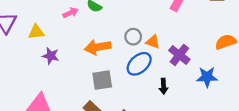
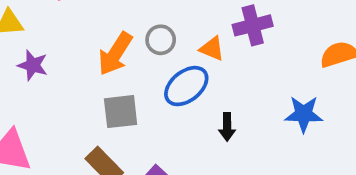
gray circle: (133, 37) -> (161, 40), moved
orange arrow: (98, 47) -> (115, 54), turned -50
purple cross: (179, 55) -> (253, 25), moved, turned 35

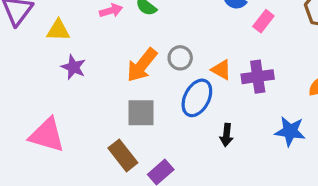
purple cross: (253, 25) -> (258, 77), moved
blue ellipse: (186, 86) -> (197, 98), turned -30

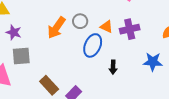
gray square: (141, 113) -> (21, 56), moved

